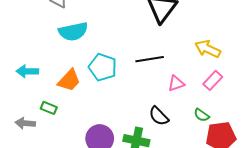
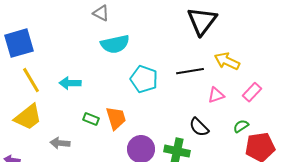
yellow arrow: (208, 49) -> (227, 61), moved
orange trapezoid: (69, 80) -> (116, 118), moved, turned -60
green semicircle: (202, 115) -> (241, 126), turned 112
gray arrow: (25, 123) -> (60, 143), moved

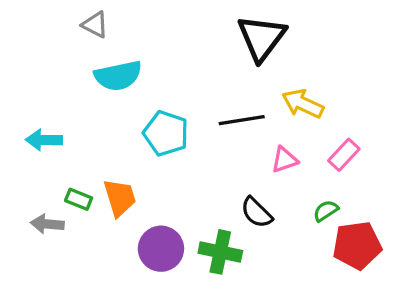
gray arrow: (60, 143) -> (47, 224), moved

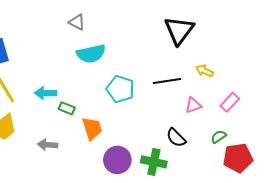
yellow arrow: (303, 104) -> (204, 71), size x0.7
green rectangle: (79, 199) -> (67, 108), moved

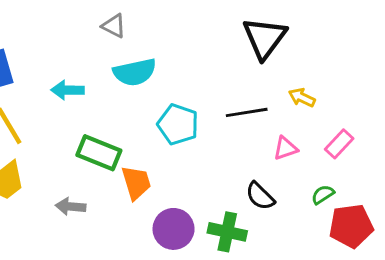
cyan arrow: (46, 93) -> (68, 90), moved
green rectangle: (67, 108) -> (99, 153), size x1.8

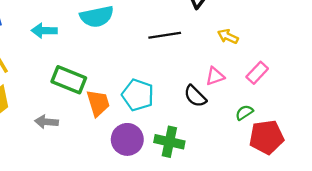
black line: (247, 112) -> (165, 35), moved
cyan pentagon: (178, 124) -> (138, 95), moved
black semicircle: (260, 196) -> (195, 96), moved

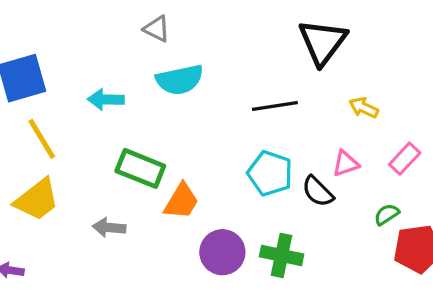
cyan pentagon: (138, 95) -> (270, 173), moved
orange trapezoid: (98, 103) -> (181, 201), turned 48

